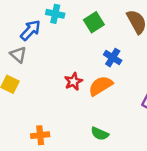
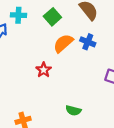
blue cross: (113, 58) -> (88, 42), moved
orange semicircle: (101, 86) -> (63, 43), moved

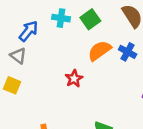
cyan cross: (18, 15) -> (61, 18), moved

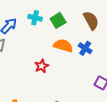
orange semicircle: (99, 51) -> (63, 46), turned 48

